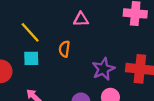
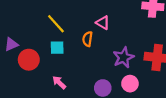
pink triangle: (81, 19) -> (103, 23), moved, turned 32

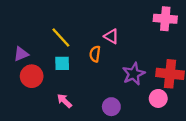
purple triangle: (11, 44) -> (21, 54), moved
pink circle: (130, 84) -> (158, 98), moved

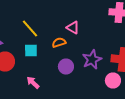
orange semicircle: (95, 54) -> (59, 42), turned 64
purple circle: (111, 107) -> (66, 66), moved

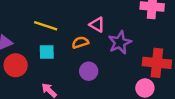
yellow line: (30, 28) -> (46, 26), turned -30
purple star: (92, 60) -> (120, 42), moved

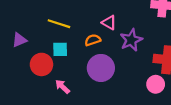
red circle: (16, 65) -> (41, 64), moved
purple circle: (89, 71) -> (101, 68), size x1.5

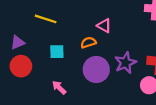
yellow line: (59, 24) -> (46, 19), moved
purple star: (131, 40) -> (125, 63), moved
red circle: (41, 64) -> (21, 66), moved

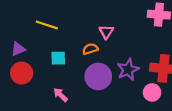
pink triangle: (104, 26) -> (106, 32), turned 32

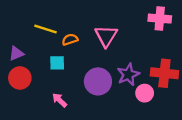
pink triangle: (106, 32) -> (106, 36), size x1.5
orange semicircle: (90, 49) -> (70, 39), moved
pink circle: (152, 92) -> (145, 93), moved

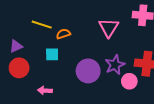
pink triangle: (106, 36) -> (109, 28), moved
pink arrow: (59, 100) -> (45, 91), moved, turned -40

